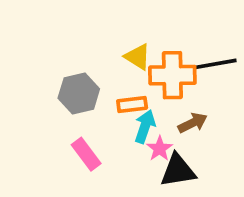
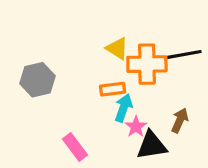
gray hexagon: (79, 93) -> (37, 80), moved
brown arrow: (193, 123) -> (180, 120), moved, turned -40
pink rectangle: (86, 154) -> (75, 147), moved

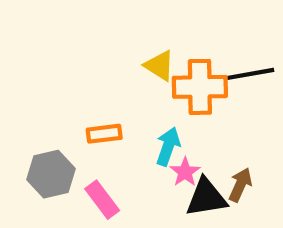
gray hexagon: (37, 80) -> (51, 174), moved
orange rectangle: (113, 89) -> (104, 134), moved
brown arrow: (180, 120) -> (240, 185), moved

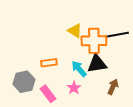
cyan arrow: (168, 146) -> (79, 69), turned -60
pink star: (185, 172) -> (74, 88), moved
black triangle: (206, 198) -> (97, 64), moved

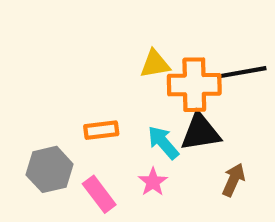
yellow triangle: (75, 31) -> (155, 64), turned -42

